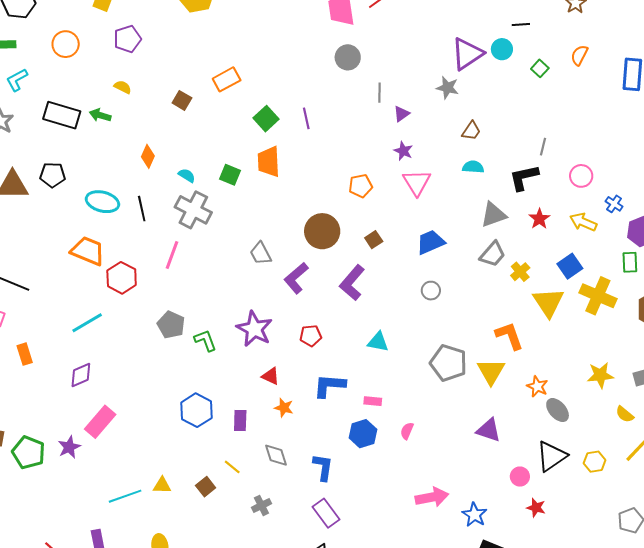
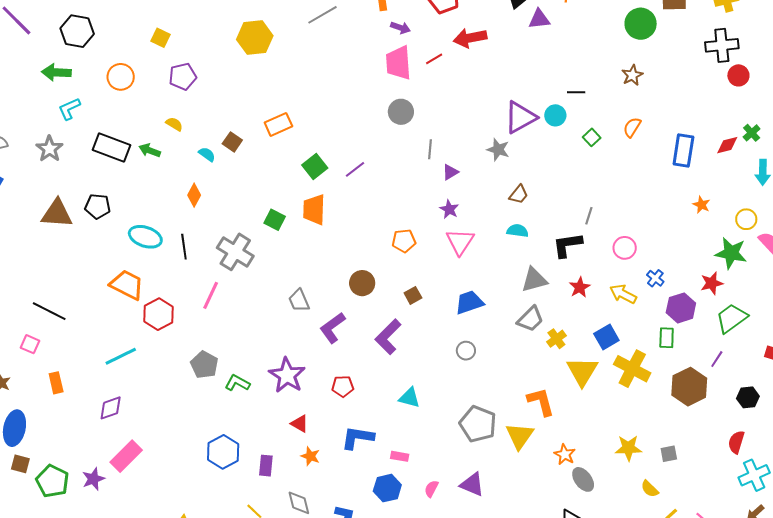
purple line: (306, 118) -> (355, 169), turned 60
cyan semicircle: (187, 175) -> (207, 154), moved
brown circle: (322, 231) -> (362, 283), size x0.7
green L-shape: (205, 340) -> (237, 383), turned -45
purple triangle: (489, 430) -> (472, 484), moved

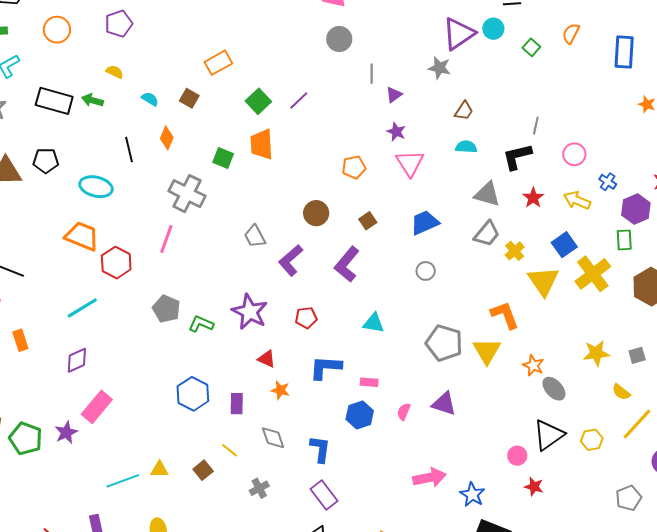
brown square: (232, 142) -> (189, 98), moved
orange diamond: (194, 195) -> (167, 138), moved
black line: (184, 247) -> (129, 150), moved
gray triangle: (534, 280) -> (487, 194), turned 36
yellow cross: (632, 369) -> (593, 274), turned 30

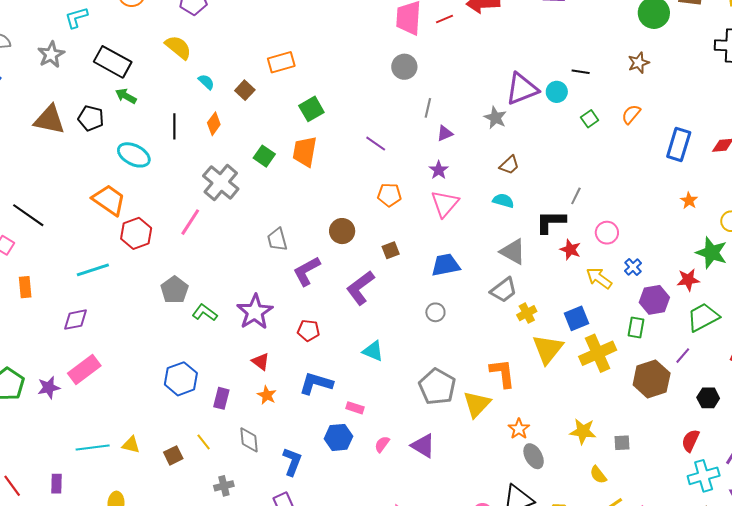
yellow semicircle: (115, 72) -> (178, 47), size x1.6
green arrow: (93, 100) -> (126, 96), moved
purple line: (299, 100) -> (376, 144), moved, turned 65
red star: (533, 198) -> (570, 250), moved, turned -30

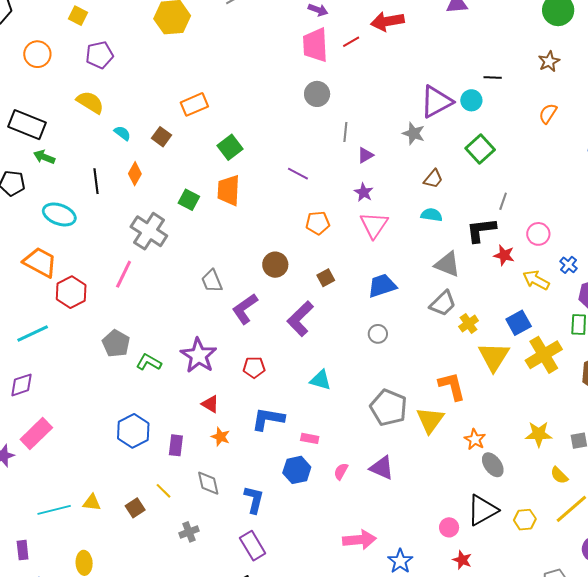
green square: (590, 119) -> (480, 149), moved, size x1.6

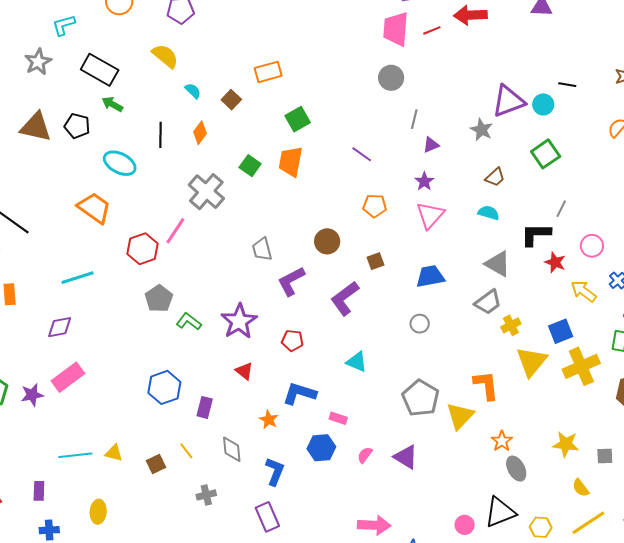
red hexagon: (71, 292) -> (143, 249), moved
orange star: (221, 437) -> (269, 420), moved

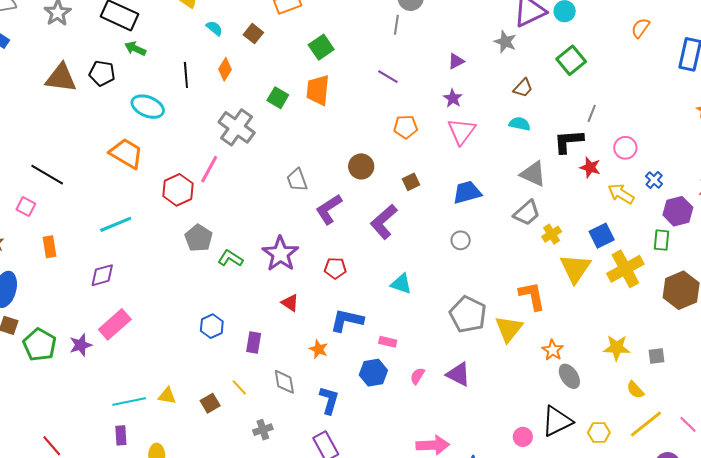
gray line: (414, 119) -> (396, 25), moved
blue hexagon: (164, 387) -> (212, 326), size x0.7
purple rectangle: (39, 491) -> (121, 435), moved

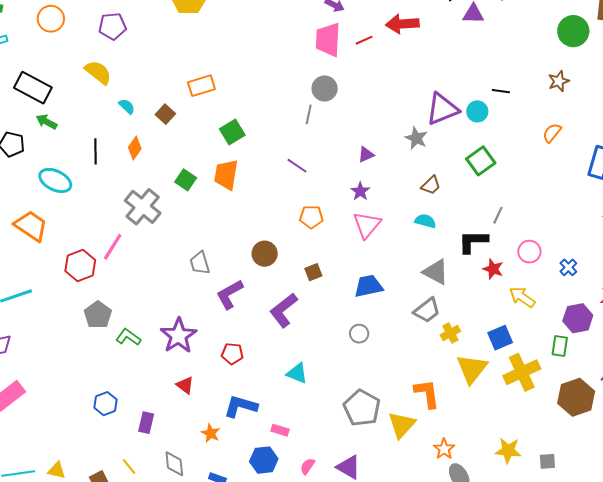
blue cross: (654, 180) -> (568, 267), moved

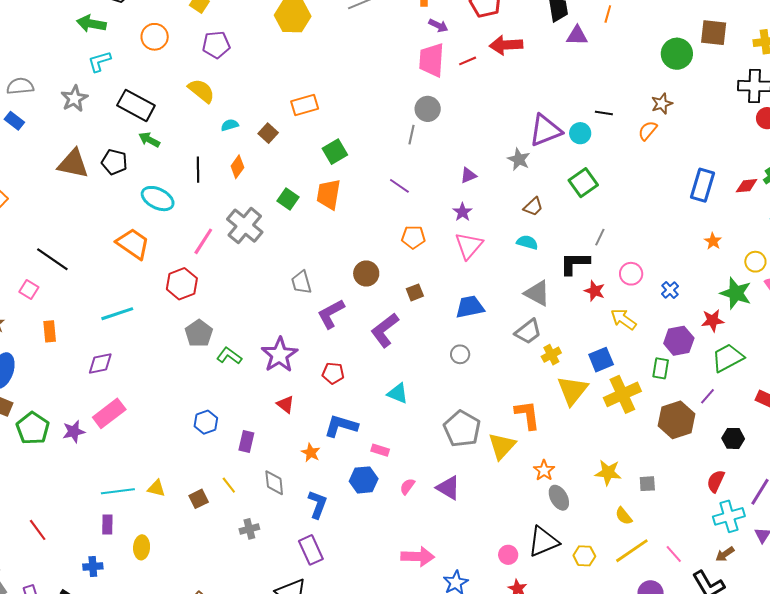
cyan semicircle: (127, 106) -> (230, 125), turned -60
orange semicircle: (552, 133) -> (648, 131), moved
pink line: (113, 247) -> (203, 241), moved

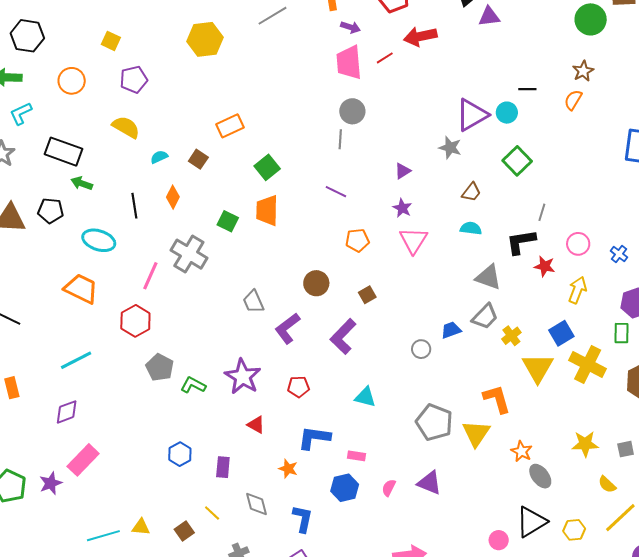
blue trapezoid: (470, 307) -> (451, 330), moved, size x0.7
yellow arrow: (623, 319) -> (577, 290), turned 84
yellow cross: (622, 394) -> (588, 365), turned -30

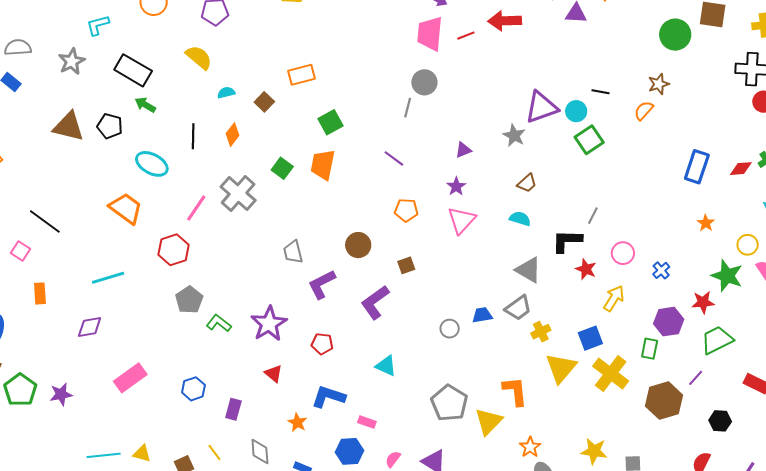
green square: (517, 161) -> (589, 140), moved
pink rectangle: (83, 460) -> (130, 378), moved

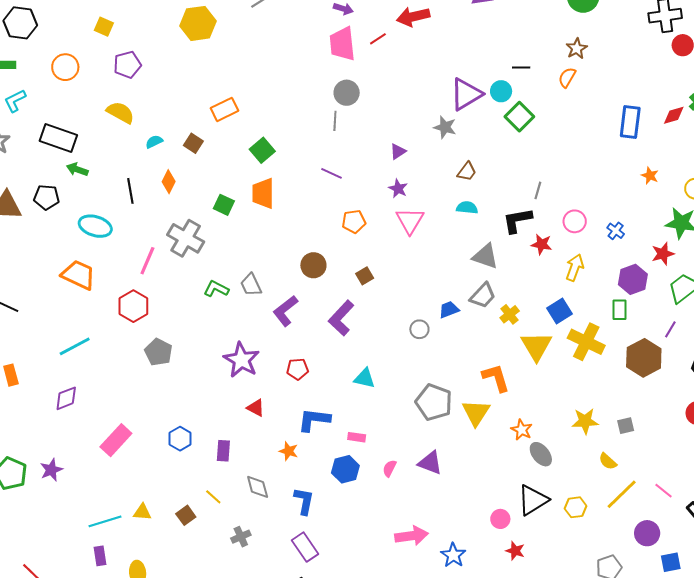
green L-shape: (219, 323) -> (216, 289), moved

